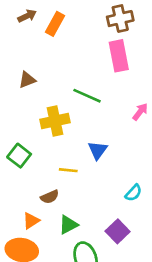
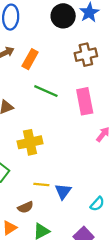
pink rectangle: (119, 56) -> (85, 101), moved
green line: (87, 96) -> (46, 91), moved
blue triangle: (98, 150) -> (63, 191), moved

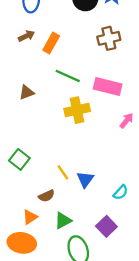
pink rectangle: (85, 101) -> (108, 86), turned -65
yellow cross: (30, 142) -> (77, 110), moved
yellow line: (41, 184) -> (63, 172), turned 49

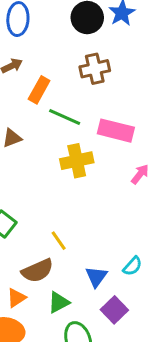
brown cross: (109, 38) -> (95, 69), moved
orange rectangle: (51, 43) -> (39, 90), moved
blue triangle: (85, 179) -> (96, 277), moved
brown semicircle: (46, 196) -> (38, 271), size x1.5

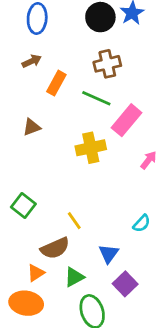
green line: (65, 117) -> (96, 98), moved
pink rectangle: (116, 131) -> (127, 120), turned -64
cyan semicircle: (132, 266) -> (142, 223), moved

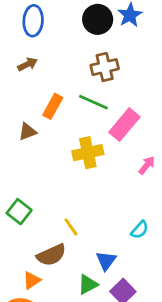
orange rectangle: (56, 83) -> (53, 106), moved
green triangle: (74, 277) -> (88, 284), moved

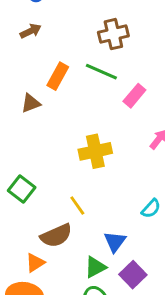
pink rectangle: (124, 125) -> (134, 96), size x0.7
yellow cross: (88, 153) -> (95, 151), moved

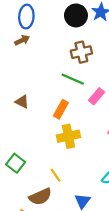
brown arrow: (31, 31) -> (22, 40), moved
orange rectangle: (58, 76) -> (61, 109), moved
brown triangle: (31, 103) -> (22, 102), turned 48

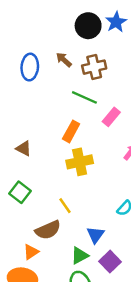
blue ellipse: (26, 17) -> (30, 67), moved
brown arrow: (22, 40) -> (64, 60), moved, turned -112
brown triangle: (22, 102) -> (24, 148), moved

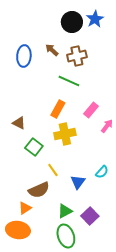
pink rectangle: (111, 117) -> (91, 110), moved
green square: (20, 192) -> (34, 147), moved
blue triangle: (95, 235) -> (78, 182), moved

